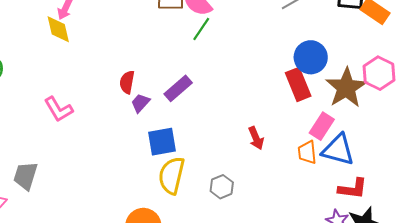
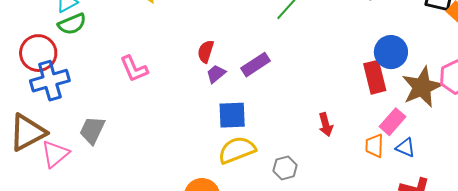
blue triangle: (338, 150) -> (405, 147), size x0.6
yellow semicircle: (172, 175) -> (237, 150), turned 48

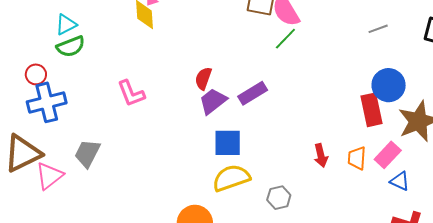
red circle: (38, 53) -> (36, 74), size x0.6
purple trapezoid: (216, 74) -> (213, 101), size x1.4
orange trapezoid: (374, 146) -> (357, 158), moved

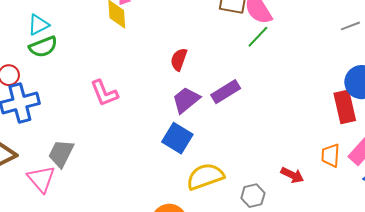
red semicircle: (203, 78) -> (179, 59), moved
blue square: (228, 143) -> (177, 138), moved, turned 32
red arrow: (321, 156) -> (292, 175), moved, turned -50
pink triangle: (49, 176) -> (41, 179), moved, turned -32

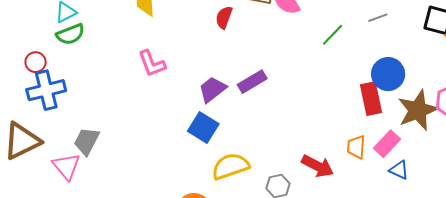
green line: (258, 37) -> (333, 35), moved
red semicircle: (179, 59) -> (224, 17), moved
pink L-shape: (104, 93) -> (152, 64), moved
red arrow: (292, 175) -> (318, 166), size x1.4

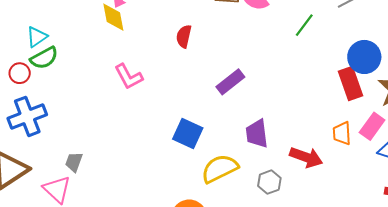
red semicircle: (224, 17) -> (184, 36), moved
red circle: (36, 62) -> (20, 73), moved
purple trapezoid: (212, 89) -> (257, 134), moved, turned -52
gray trapezoid: (87, 141) -> (74, 162), size x0.7

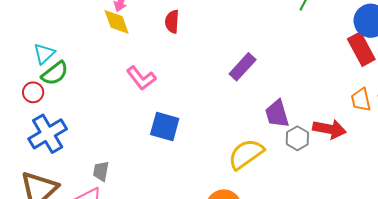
red semicircle: (184, 36) -> (172, 22), moved
blue square: (188, 133) -> (165, 126), moved
gray hexagon: (269, 182) -> (297, 138), moved

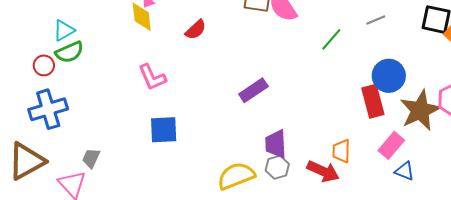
red semicircle: (172, 22) -> (196, 30), turned -150
orange trapezoid: (361, 100) -> (341, 151), moved
blue square: (165, 126) -> (164, 130), turned -32
gray hexagon: (297, 138) -> (277, 167), moved

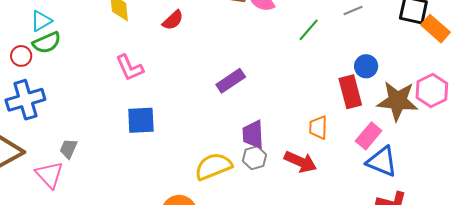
blue circle: (389, 76) -> (366, 66), size x0.7
brown star: (420, 110) -> (398, 101), turned 30
orange trapezoid: (341, 151) -> (318, 127), moved
blue triangle: (405, 171) -> (382, 162), size x1.6

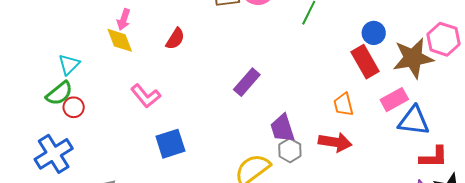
cyan triangle: (41, 21) -> (69, 64), moved
red circle: (21, 56) -> (74, 107), moved
pink rectangle: (369, 136) -> (394, 100), turned 36

